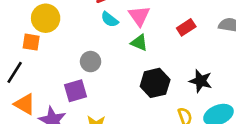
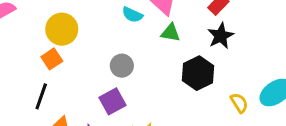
orange square: (31, 42) -> (52, 59), turned -30
black star: (201, 81) -> (221, 36), moved, turned -30

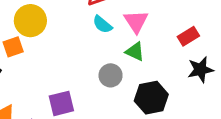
black star: (221, 36) -> (200, 70), moved
gray circle: (122, 66) -> (111, 75), moved

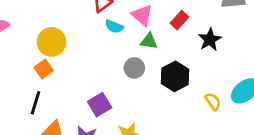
red rectangle: (188, 36) -> (180, 20), moved

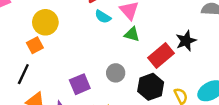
red rectangle: (180, 20) -> (161, 55), moved, size x1.5
gray circle: (134, 68) -> (116, 73), moved
black hexagon: (175, 76) -> (151, 87), moved

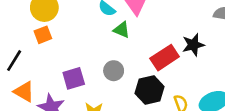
green triangle: (132, 34) -> (122, 30), moved
orange square: (35, 45) -> (43, 35), moved

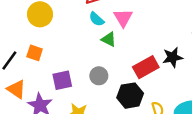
orange square: (43, 35) -> (35, 53), moved, turned 35

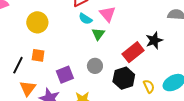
green triangle: (109, 39) -> (98, 34), turned 48
orange triangle: (16, 89) -> (28, 88), turned 42

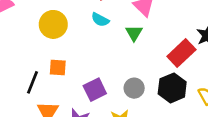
cyan semicircle: (85, 19) -> (100, 20), moved
gray circle: (95, 66) -> (134, 88), moved

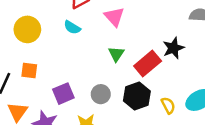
green triangle: (134, 33) -> (116, 54), moved

